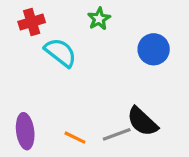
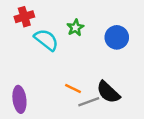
green star: (99, 19) -> (75, 28), moved
orange line: (75, 138) -> (73, 88), moved

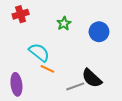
cyan semicircle: (46, 40) -> (39, 52), moved
orange line: (73, 88) -> (47, 69), moved

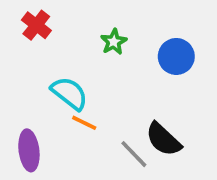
red cross: (21, 14) -> (36, 25), turned -35
gray line: (75, 86) -> (134, 154), turned 66

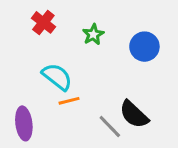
red cross: (36, 25) -> (43, 22), moved
orange line: (84, 123) -> (69, 101), turned -40

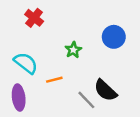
green star: (93, 34) -> (73, 50), moved
cyan semicircle: (57, 77) -> (26, 63), moved

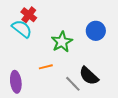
green star: (73, 50) -> (62, 42), size x1.5
cyan semicircle: (26, 63) -> (22, 29), moved

